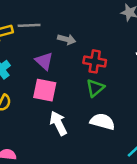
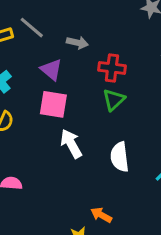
gray line: (29, 25) -> (32, 28), turned 45
white semicircle: (102, 122) -> (120, 157), moved, turned -110

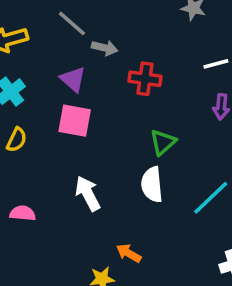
gray line: (32, 28) -> (72, 23), moved
green triangle: (114, 100) -> (163, 142), moved
white arrow: (71, 144) -> (88, 193), moved

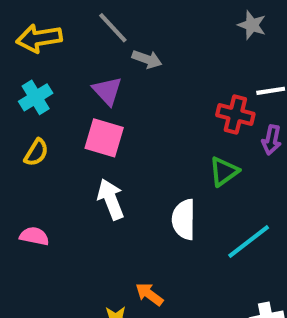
red cross: (145, 79) -> (235, 114), moved
green triangle: (163, 142) -> (224, 171), moved
white arrow: (88, 193) -> (111, 199), moved

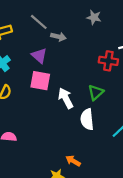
gray star: (252, 25) -> (94, 17), moved
green triangle: (224, 171) -> (96, 92), moved
white arrow: (111, 199) -> (66, 98), moved

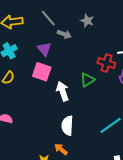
gray star: (94, 17) -> (87, 21), moved
green triangle: (96, 92) -> (87, 80), moved
white semicircle: (87, 119) -> (67, 126), moved

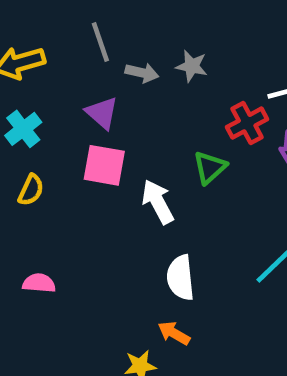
gray line: (48, 18) -> (100, 42), turned 30
gray star: (87, 21) -> (192, 66), moved
red cross: (106, 63) -> (247, 123), turned -36

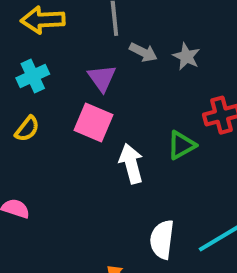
white semicircle: (180, 278) -> (162, 240), moved

